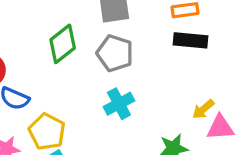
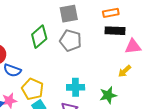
cyan cross: (119, 104) -> (76, 87), moved, turned 30
pink triangle: (220, 128) -> (133, 47), moved

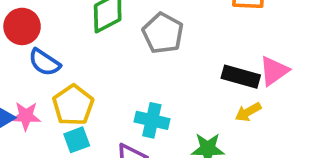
black rectangle: (115, 31) -> (241, 77), moved
pink triangle: (133, 47) -> (274, 71), turned -42

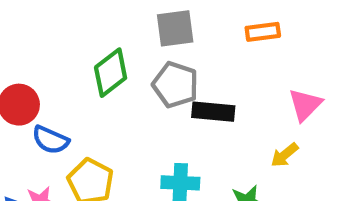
black rectangle: (241, 77) -> (213, 112), moved

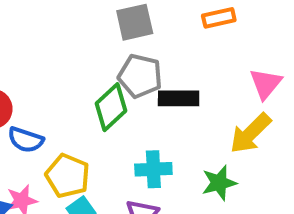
green diamond: (111, 73) -> (111, 107), moved
yellow arrow: (285, 155) -> (250, 133), size x1.6

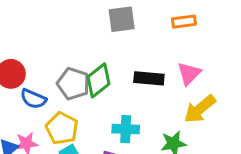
gray pentagon: (140, 76) -> (73, 84), moved
pink triangle: (266, 84) -> (189, 73), moved

